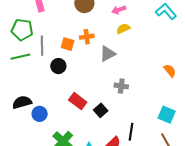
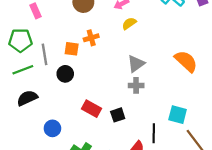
gray triangle: (108, 54) -> (136, 64), moved
orange semicircle: (170, 71) -> (186, 61), size x1.6
black semicircle: (22, 102) -> (27, 98), moved
black square: (101, 110) -> (118, 115), turned 32
cyan square: (167, 115) -> (178, 115), moved

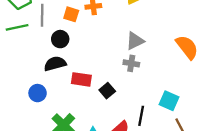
black semicircle: (27, 98) -> (55, 64), moved
red rectangle: (92, 109) -> (81, 79), turned -30
black square: (118, 115) -> (107, 91), turned -32

